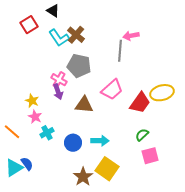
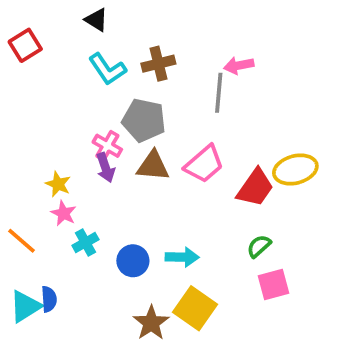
red square: (29, 25) -> (25, 45), moved
brown cross: (76, 35) -> (158, 64), moved, turned 36
brown triangle: (84, 105) -> (153, 166), moved
blue semicircle: (27, 164) -> (49, 299), turned 32

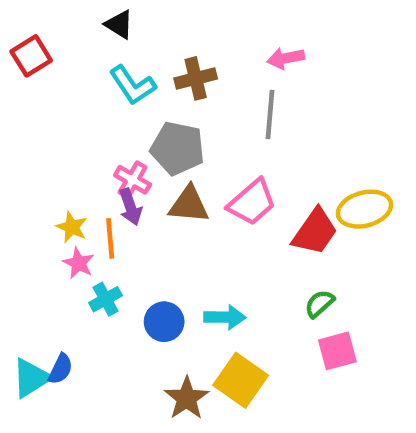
pink arrow: (239, 65) -> (286, 58), moved
orange line: (22, 241) -> (110, 238), moved, turned 44
blue semicircle: (49, 299) -> (61, 369), turned 30

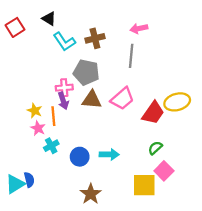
black triangle: (119, 24) -> (49, 19), moved
pink cross: (133, 180) -> (64, 88), turned -35
pink square: (337, 351) -> (164, 171), turned -30
blue semicircle: (61, 369) -> (29, 180), turned -40
yellow square: (241, 380) -> (144, 185), moved, turned -35

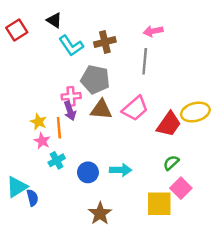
cyan triangle: (15, 184) -> (17, 187), moved

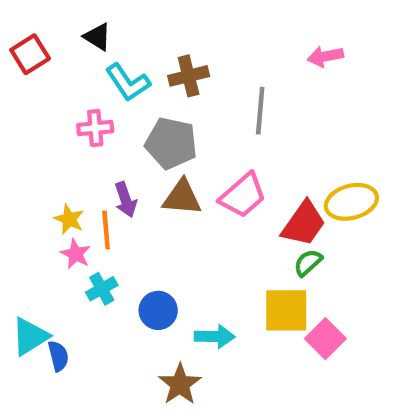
pink arrow: (153, 31) -> (325, 56), moved
pink cross: (71, 96) -> (95, 128), moved
green semicircle: (171, 163) -> (308, 263), moved
cyan arrow: (121, 170) -> (215, 336), moved
yellow square: (159, 204) -> (286, 310), moved

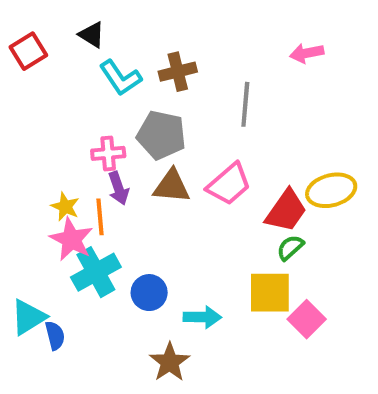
pink cross: (95, 128) -> (108, 153), moved
pink star: (76, 254) -> (71, 239), size x1.5
cyan cross: (102, 289) -> (96, 272), size x1.6

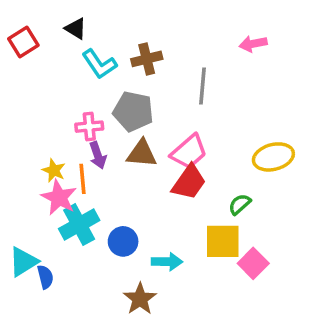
red trapezoid: (286, 211) -> (189, 182), moved

